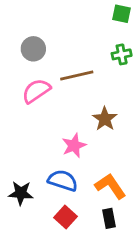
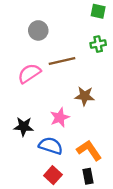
gray circle: (33, 49) -> (38, 30), moved
brown star: (105, 119) -> (85, 96), turned -30
black star: (21, 193) -> (24, 127), moved

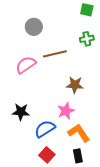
pink star: (60, 117) -> (66, 111), moved
blue semicircle: (51, 146) -> (45, 129), turned -50

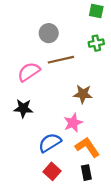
gray circle: (34, 27) -> (49, 33), moved
black star: (21, 112) -> (23, 108), moved

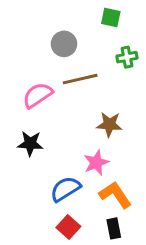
green square: (96, 11) -> (111, 18), moved

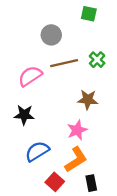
green cross: (127, 57) -> (97, 60), moved, turned -35
blue semicircle: (65, 189) -> (37, 151), moved
orange L-shape: (115, 195) -> (76, 160), moved, turned 92

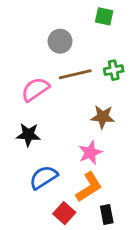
green cross: (97, 60) -> (114, 70), turned 35

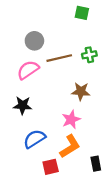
gray circle: (60, 41) -> (34, 41), moved
red square: (64, 213) -> (51, 167), turned 35
black rectangle: (107, 215) -> (96, 164), moved

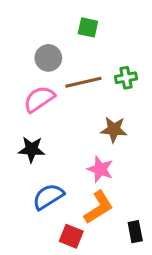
green square: (82, 13) -> (88, 27), moved
pink star: (71, 119) -> (100, 169), turned -30
red square: (51, 167) -> (71, 236), turned 35

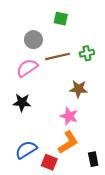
blue semicircle: (48, 197) -> (26, 150), moved

